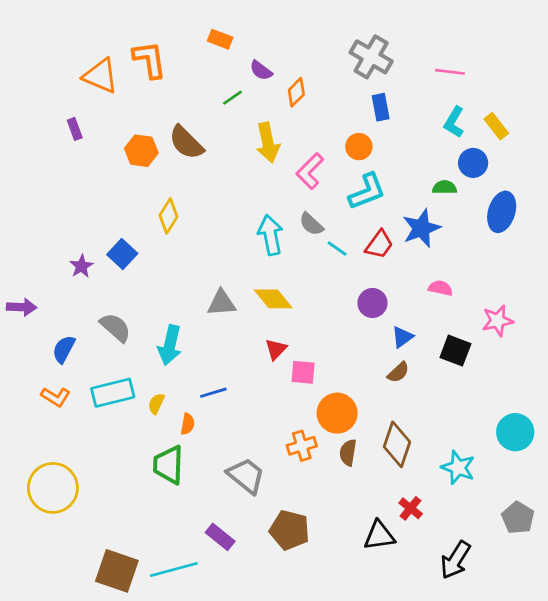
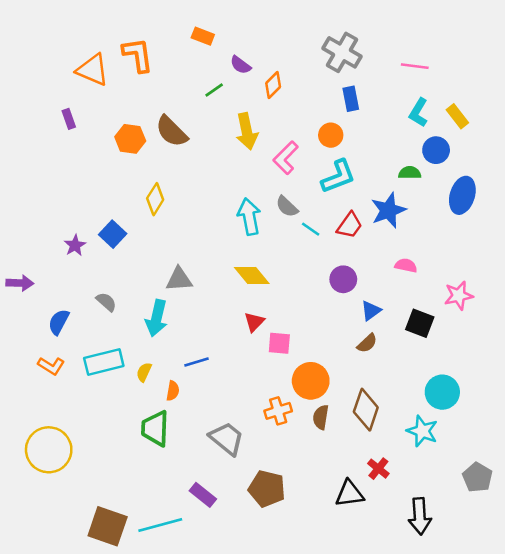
gray triangle: (222, 303) -> (179, 279), moved
gray semicircle: (115, 327) -> (106, 302), size x0.7
cyan circle: (515, 432) -> (442, 392), moved
black arrow: (455, 560) -> (420, 516), turned -36

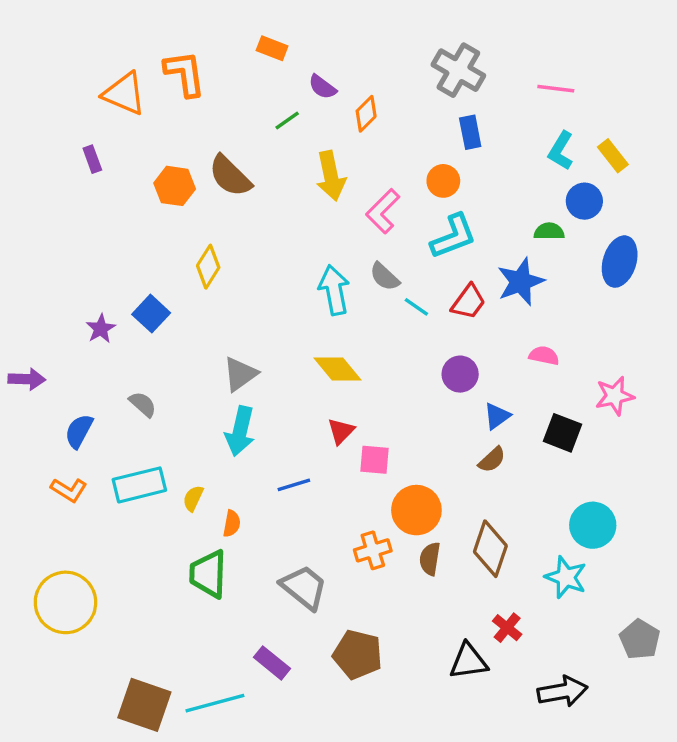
gray triangle: (179, 279) -> (240, 374), turned -32
cyan arrow: (156, 318) -> (240, 431), moved
blue line: (197, 362) -> (294, 485), moved
black arrow: (420, 516) -> (563, 691), turned -96

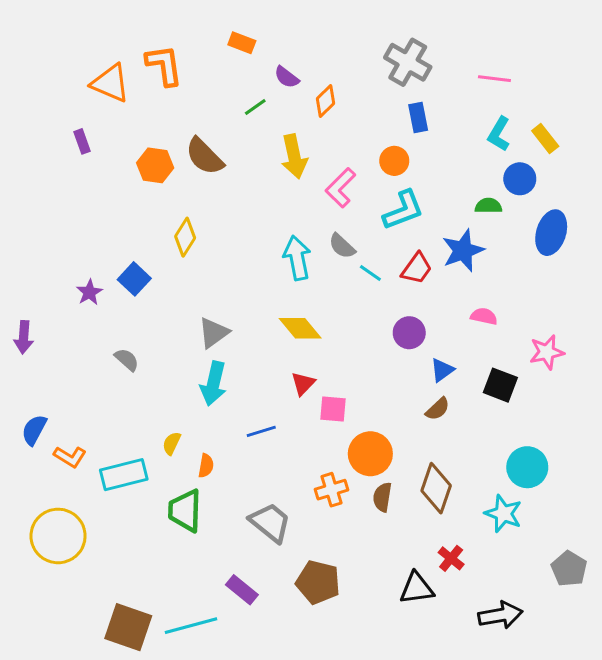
purple arrow: (27, 379) -> (24, 337), turned 92
blue semicircle: (79, 431) -> (34, 430), moved
cyan rectangle: (139, 485) -> (124, 475), moved
orange L-shape: (69, 490) -> (70, 457), moved

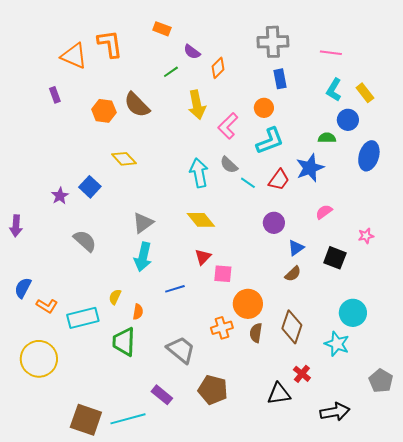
gray cross: (408, 62) -> (273, 42), turned -32
yellow diamond: (185, 237) -> (124, 159), turned -75
pink semicircle: (484, 316) -> (324, 212), turned -48
pink star: (547, 352) -> (366, 236), size x0.7
gray semicircle: (127, 360) -> (85, 241), size x1.4

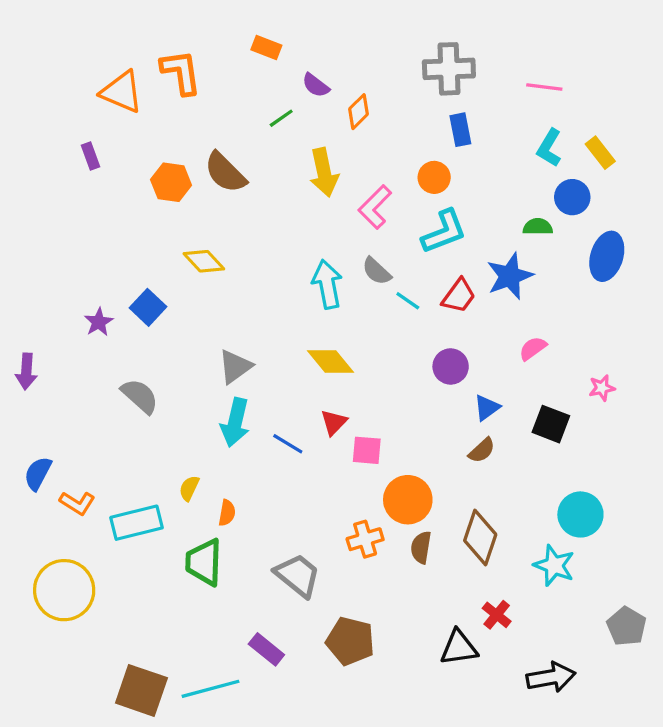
blue line: (175, 289) -> (288, 444), moved, turned 48

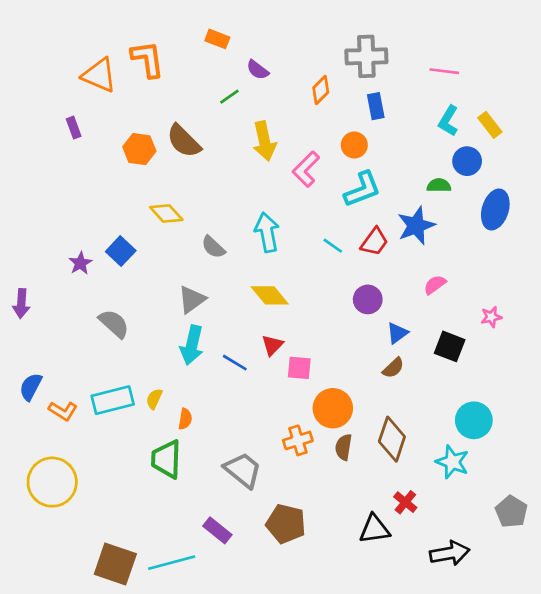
orange diamond: (358, 112) -> (321, 90), moved
gray semicircle: (377, 271) -> (213, 247), moved
cyan rectangle: (136, 523) -> (113, 400), moved

